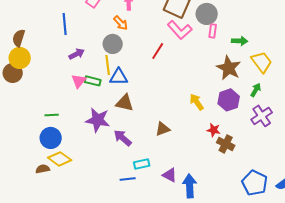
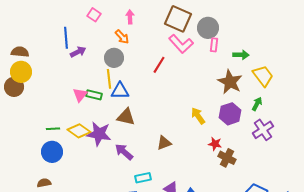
brown semicircle: (19, 38) -> (20, 52), turned 78
purple arrow: (77, 54) -> (78, 52), moved
yellow diamond: (60, 159) -> (79, 131), moved

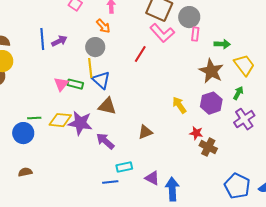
blue line: (66, 38) -> (42, 39), moved
blue triangle: (120, 91) -> (101, 80), turned 42
yellow diamond: (79, 131) -> (60, 120), turned -30
blue circle: (52, 152) -> (23, 133), moved

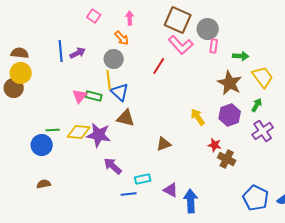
purple arrow: (105, 141) -> (113, 166), moved

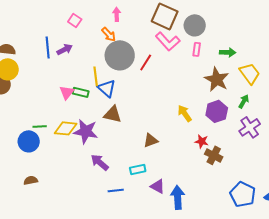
pink square: (94, 16) -> (75, 20), moved
pink rectangle: (214, 46) -> (197, 49), moved
gray circle: (114, 59) -> (120, 55), moved, size x1.5
cyan rectangle: (143, 179) -> (138, 169), moved

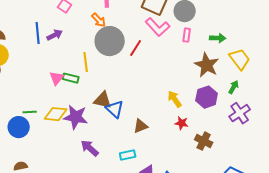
blue triangle: (107, 88) -> (115, 109), moved
red star: (202, 141) -> (182, 123), moved

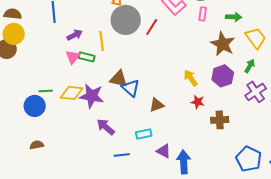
purple arrow: (55, 35) -> (75, 35), moved
brown cross: (204, 141) -> (220, 120), turned -30

